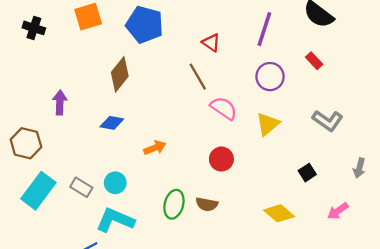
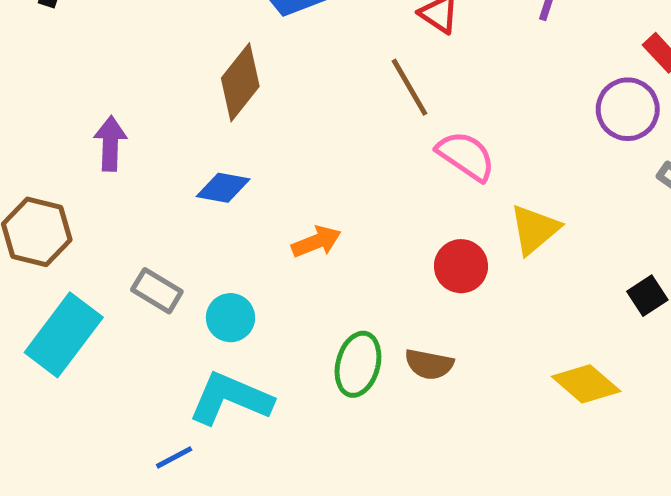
purple circle: (270, 77) -> (628, 109), moved
yellow triangle: (268, 124) -> (535, 229), moved
gray rectangle: (81, 187) -> (157, 291), moved

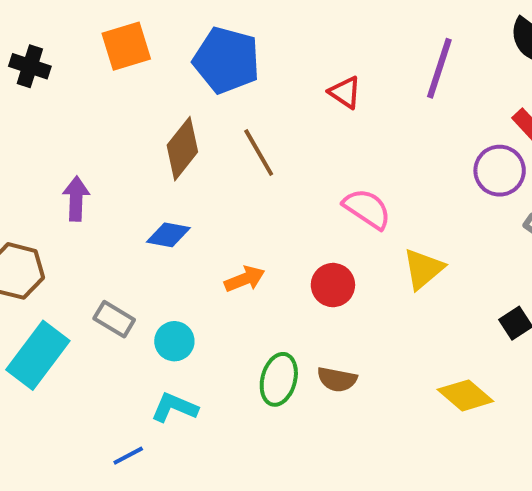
brown line: (409, 87) -> (259, 153), moved
red circle: (461, 266) -> (333, 285), moved
cyan L-shape: (230, 399) -> (174, 407), size x0.7

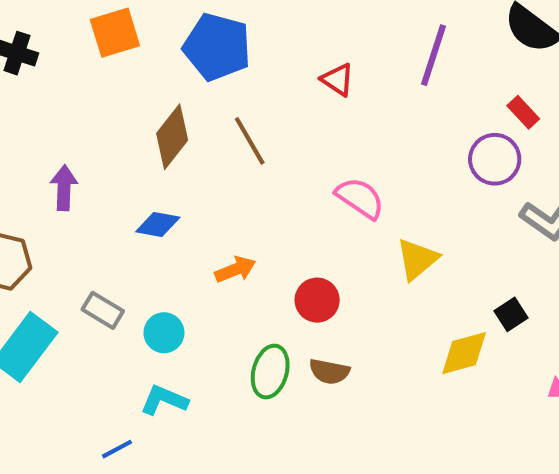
red circle: (333, 285) -> (317, 300), moved
yellow diamond: (465, 395) -> (464, 353), moved, turned -56

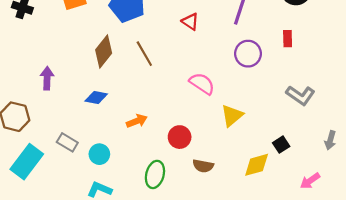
red rectangle: (523, 112) -> (288, 39), turned 42
purple circle: (495, 159) -> (248, 54), moved
brown semicircle: (329, 372) -> (203, 166), moved

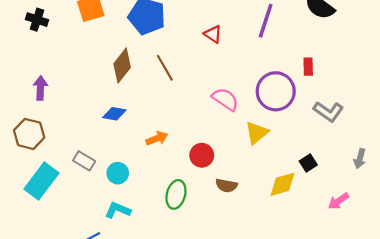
red rectangle: (288, 39) -> (308, 67), moved
purple circle: (248, 54) -> (276, 91), moved, size x1.4
purple arrow: (47, 78) -> (40, 88), moved

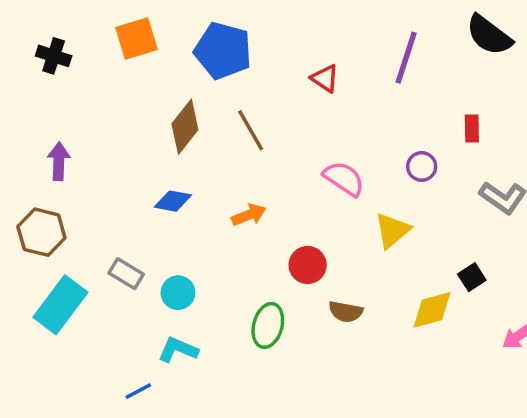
purple circle: (276, 91) -> (422, 166), size x0.5
orange arrow: (157, 138) -> (249, 215), moved

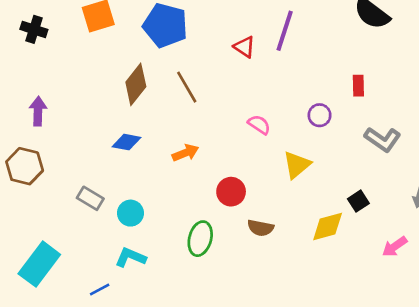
purple line: (406, 58) -> (285, 31), moved
pink semicircle: (344, 179) -> (259, 125), size x0.7
cyan rectangle: (60, 305) -> (39, 264), moved

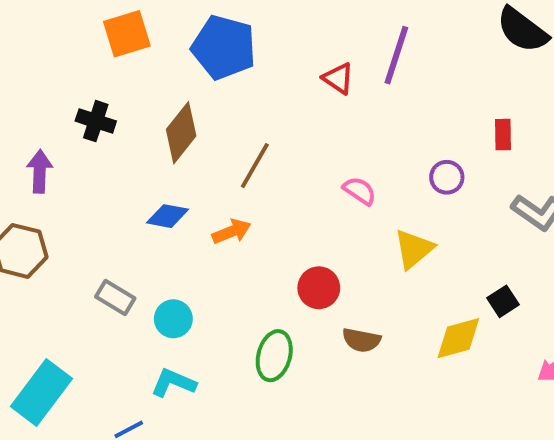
black cross: (34, 29) -> (96, 121), moved
brown line: (187, 87) -> (255, 166), moved, turned 60
orange arrow: (185, 153) -> (232, 232), moved

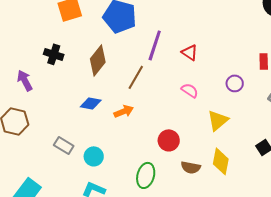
purple line: (396, 55) -> (155, 45), moved
red triangle: (338, 78) -> (190, 52), moved
purple arrow: (40, 171) -> (25, 80), turned -30
yellow diamond: (458, 338) -> (221, 161), moved, turned -64

